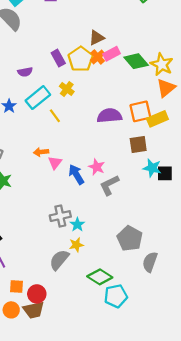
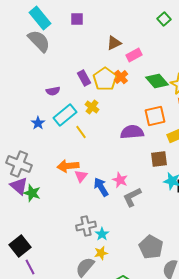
brown triangle: (97, 38) -> (114, 43), moved
pink rectangle: (112, 54) -> (134, 55), moved
orange square: (140, 111) -> (155, 116), moved
orange arrow: (41, 152) -> (68, 166), size x1.5

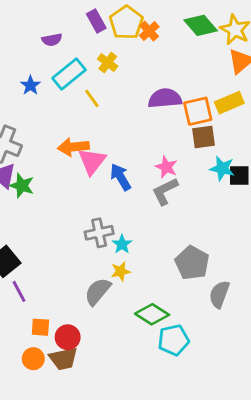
orange cross: (121, 77) -> (149, 31), moved
orange square: (155, 116) -> (198, 111), moved
pink triangle: (81, 176) -> (92, 161), size x1.5
pink star: (120, 180) -> (166, 167), moved

